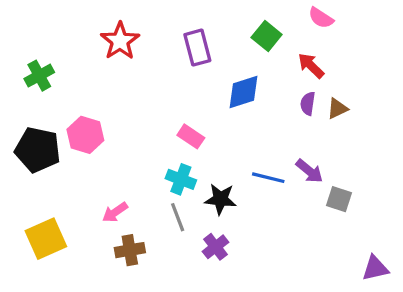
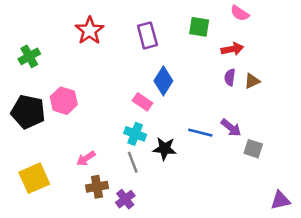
green square: (267, 36) -> (199, 27), turned -30
red arrow: (311, 66) -> (232, 49), turned 125
blue diamond: (243, 92) -> (163, 81), moved, turned -40
purple cross: (215, 247) -> (125, 199), moved

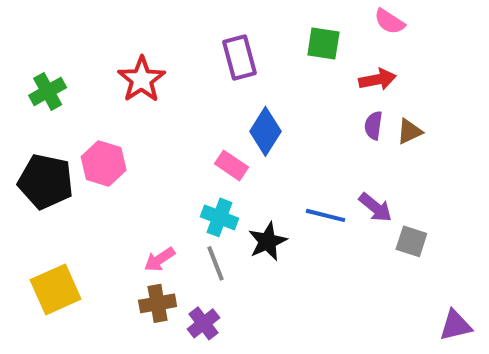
red star: (90, 31) -> (142, 79), moved
black star: (165, 149) -> (267, 241), turned -30
pink arrow: (86, 158) -> (160, 259), moved

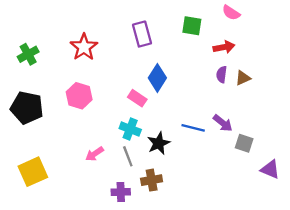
pink hexagon: (104, 163) -> (79, 96), moved
brown cross: (158, 303) -> (152, 180), moved
purple cross: (204, 323) -> (121, 192), turned 36
purple triangle: (455, 325) -> (270, 169), moved, turned 36

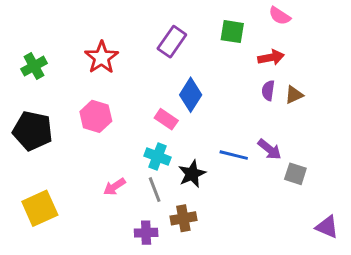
purple rectangle: (142, 34) -> (172, 42), turned 50
purple triangle: (270, 169) -> (327, 227), moved

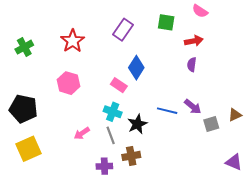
brown triangle: (294, 95) -> (235, 115), moved
black pentagon: (33, 131) -> (23, 109), moved
gray square: (295, 174) -> (211, 124), turned -35

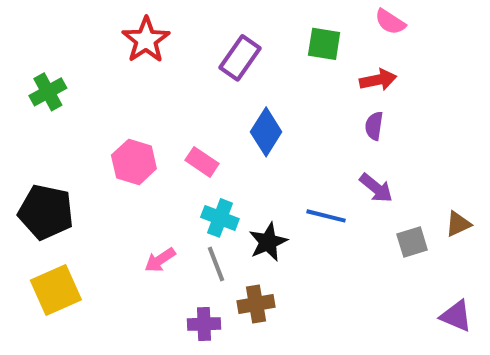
red star: (73, 41) -> (146, 40), moved
pink rectangle: (119, 85) -> (202, 162), moved
purple arrow: (193, 107) -> (376, 188), moved

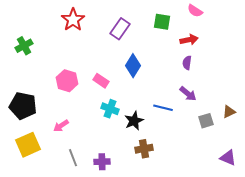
pink arrow: (160, 260) -> (61, 126), moved
gray line: (216, 264) -> (73, 158), moved
brown cross: (256, 304) -> (144, 149), moved

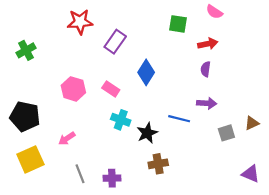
red star: (73, 20) -> (80, 22), turned 30
purple rectangle: (120, 29) -> (115, 42), moved
purple arrow: (188, 94) -> (207, 103), turned -36

